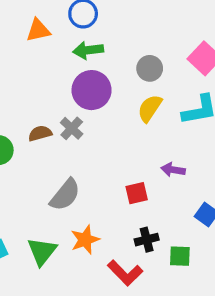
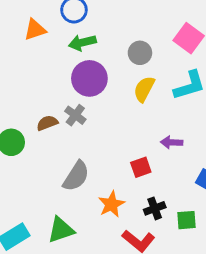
orange star: (85, 240) -> (111, 204), moved
green triangle: (42, 251) -> (61, 230), turned 40

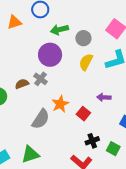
green arrow: (82, 43) -> (59, 30), moved
red square: (141, 167) -> (83, 114), turned -32
orange star: (111, 204) -> (60, 104), moved
green square: (187, 220) -> (113, 149), turned 32

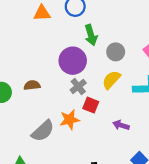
green arrow: (59, 30) -> (91, 35), turned -108
gray cross: (40, 79) -> (78, 86), moved
red square: (83, 114) -> (91, 105), moved, turned -32

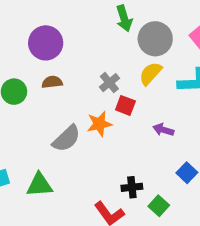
gray circle: (116, 52) -> (155, 39), size x1.5
purple circle: (73, 61) -> (46, 43), moved

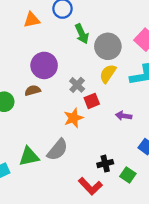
purple circle: (46, 43) -> (44, 65), moved
red square: (125, 105) -> (92, 101), turned -35
gray semicircle: (66, 139) -> (57, 150), moved
green triangle: (39, 185) -> (29, 156), moved

